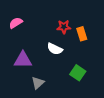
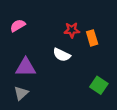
green square: (78, 73) -> (99, 85), moved
gray triangle: (38, 83) -> (21, 93), moved

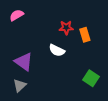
pink semicircle: (18, 26) -> (17, 15), moved
purple triangle: (26, 67) -> (24, 62), turned 36

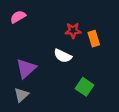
purple triangle: (24, 62) -> (26, 68), turned 42
green square: (91, 78) -> (84, 87), moved

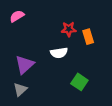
white semicircle: (63, 56) -> (59, 53), turned -35

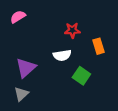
orange rectangle: (88, 37) -> (98, 46), moved
green square: (79, 82) -> (81, 76), moved

